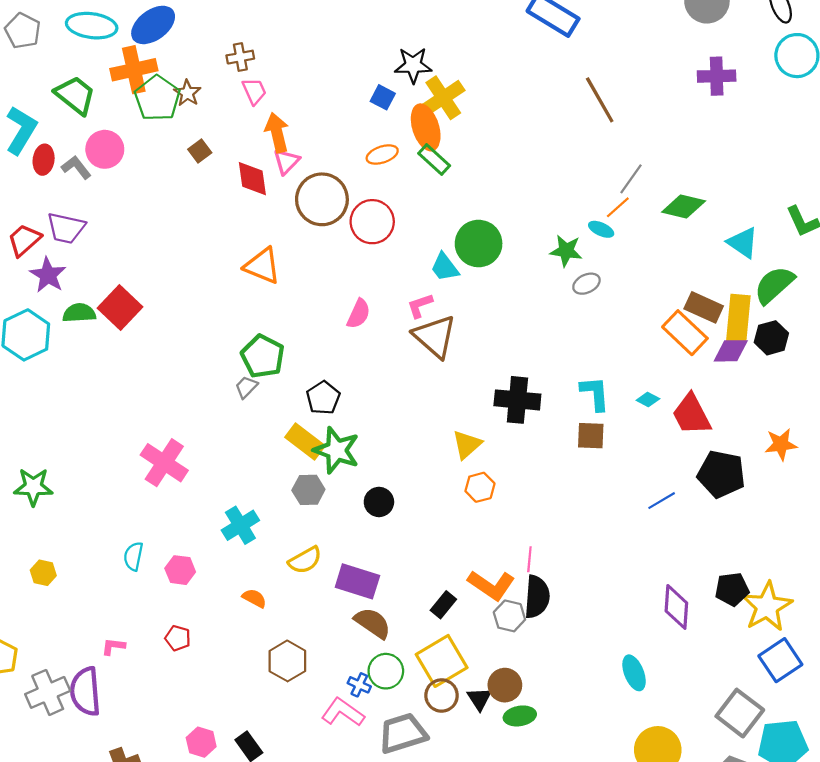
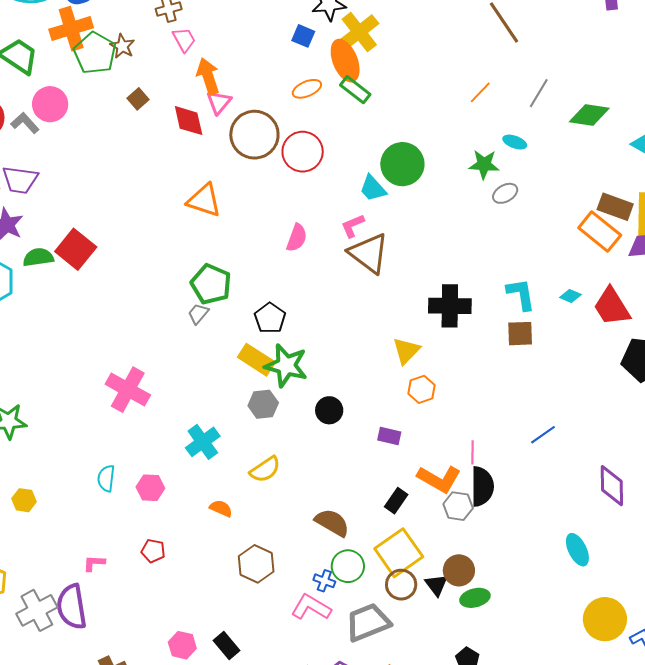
orange line: (618, 207) -> (480, 92), moved
blue line: (662, 501) -> (543, 435), moved
purple rectangle: (357, 581) -> (389, 436), moved, size x0.6

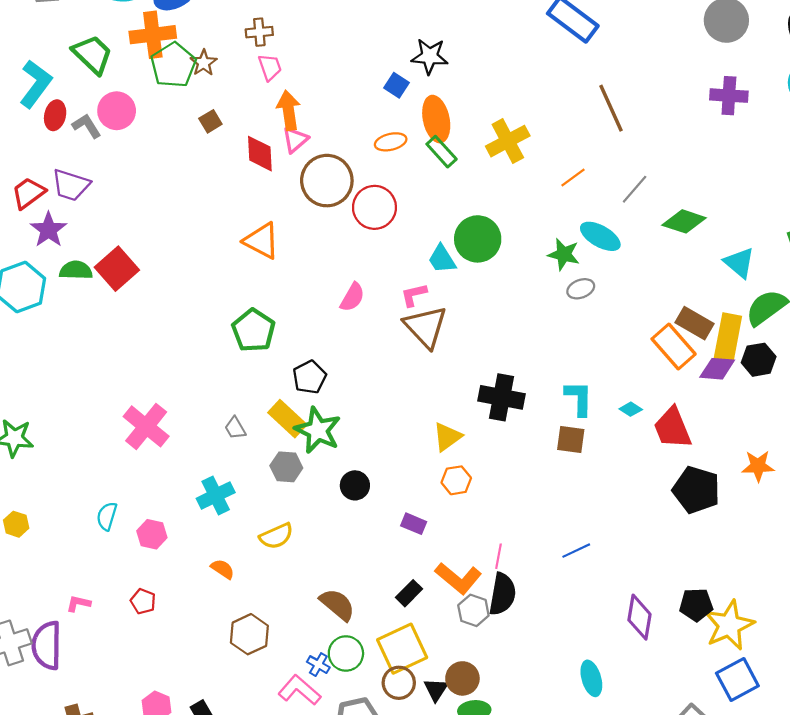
yellow cross: (359, 32) -> (508, 141), moved
cyan ellipse: (515, 142) -> (600, 236), size x1.6
gray trapezoid: (198, 314) -> (235, 428), moved, turned -80

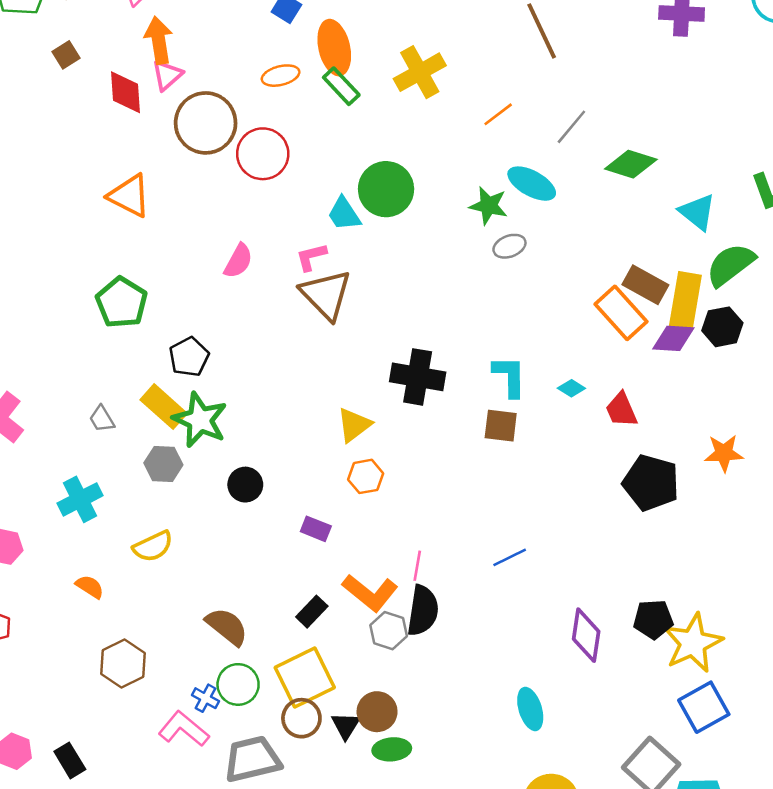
red trapezoid: (672, 428) -> (621, 410), size x0.7

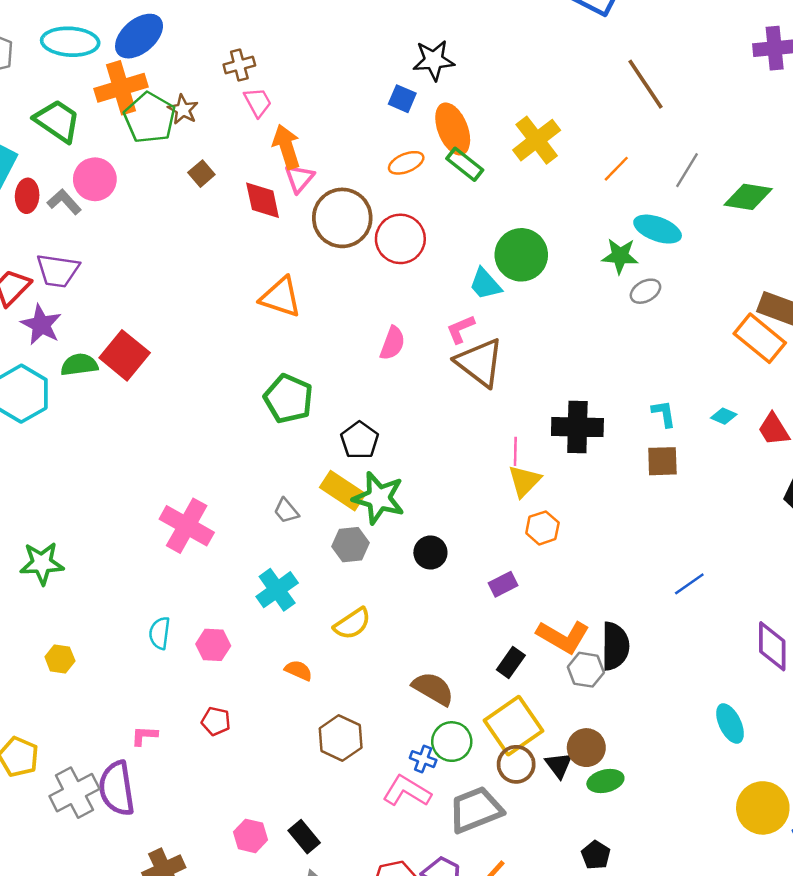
cyan L-shape: (510, 376) -> (664, 414), size x0.7
purple rectangle: (316, 529) -> (503, 584), turned -40
pink line: (417, 566) -> (515, 451), moved

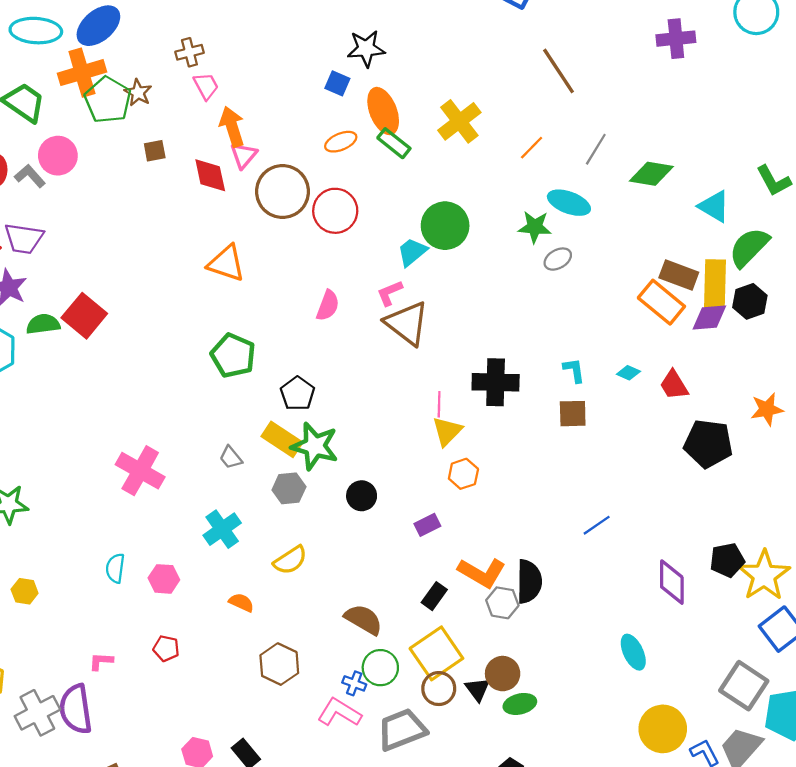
brown square: (201, 174) -> (155, 151), turned 30
cyan trapezoid: (485, 284) -> (412, 252), turned 92

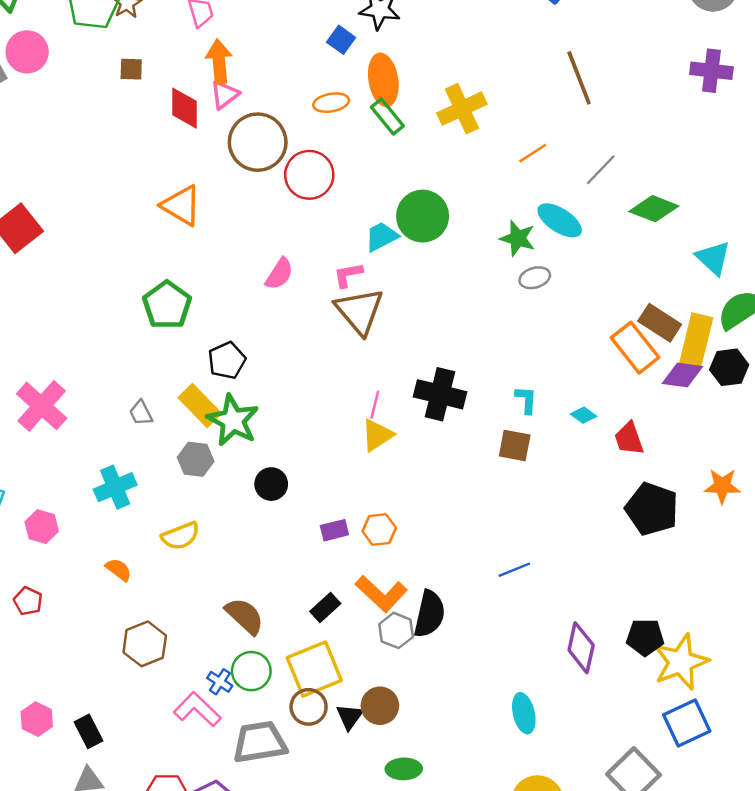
orange hexagon: (463, 474) -> (379, 529), moved
green ellipse: (520, 704) -> (404, 769), moved

